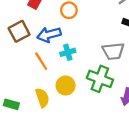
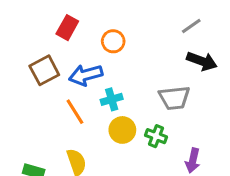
green cross: (100, 79) -> (156, 136), size x0.6
yellow circle: (66, 86) -> (122, 130), moved

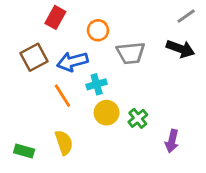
gray line: (191, 26) -> (186, 16), moved
gray trapezoid: (174, 98) -> (131, 53), moved
green cross: (156, 136) -> (138, 118), turned 30

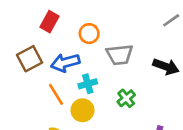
black arrow: (180, 49) -> (166, 67), moved
yellow circle: (107, 113) -> (83, 110), moved
green cross: (138, 118) -> (126, 98), moved

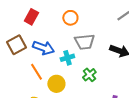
orange circle: (89, 34) -> (70, 18), moved
blue arrow: (65, 63) -> (43, 48), turned -145
cyan cross: (88, 84) -> (67, 58), moved

